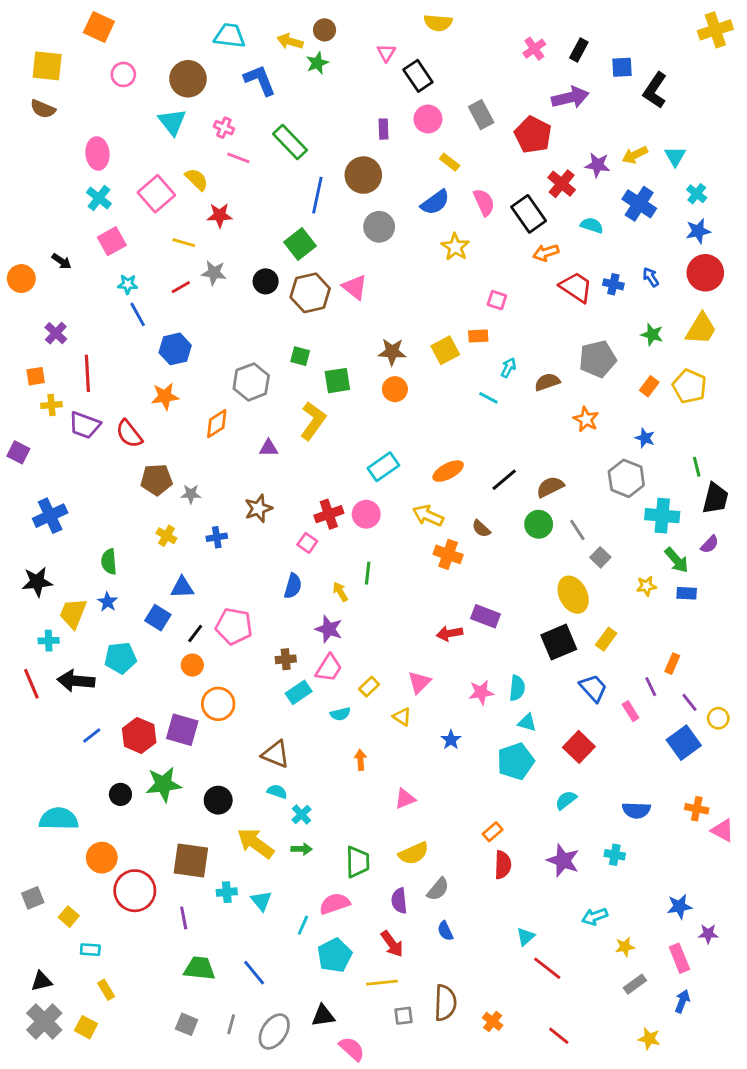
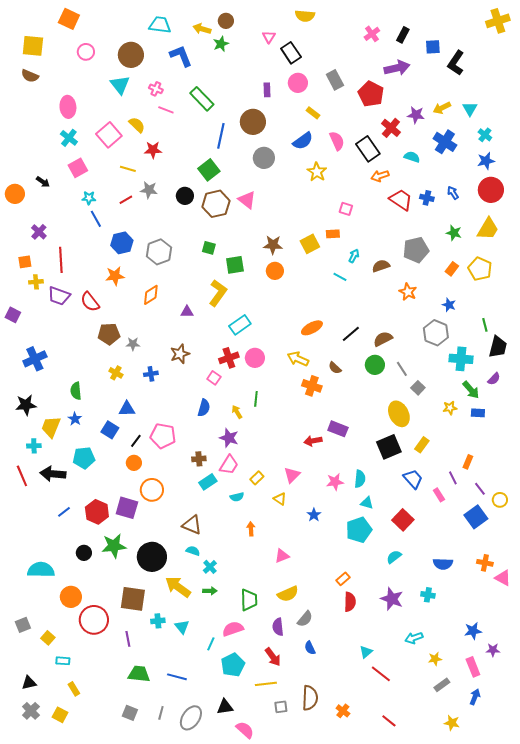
gray hexagon: (251, 382) -> (159, 252), moved
cyan rectangle: (383, 467) -> (240, 325), moved
black circle: (218, 800) -> (152, 557), size x1.5
blue line: (254, 973) -> (177, 677), turned -36
gray cross: (44, 1021) -> (31, 711), size x0.7

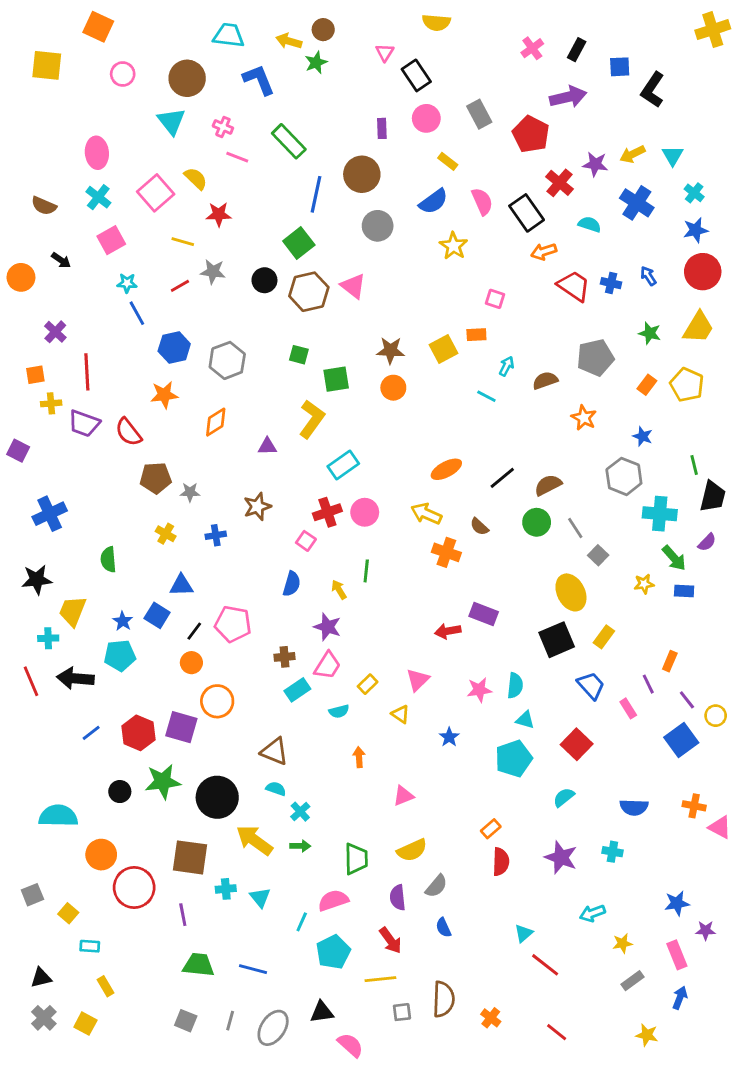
brown semicircle: (30, 76) -> (44, 206), moved
blue star: (75, 419) -> (123, 621), moved

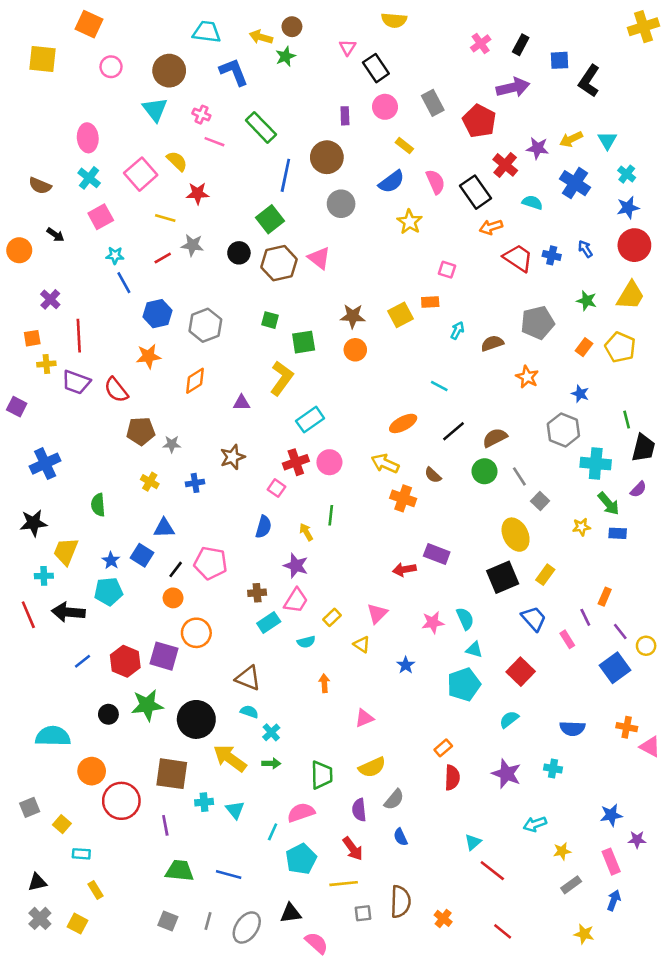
cyan line: (486, 396) -> (439, 386), moved
cyan semicircle: (515, 686) -> (465, 619), turned -30

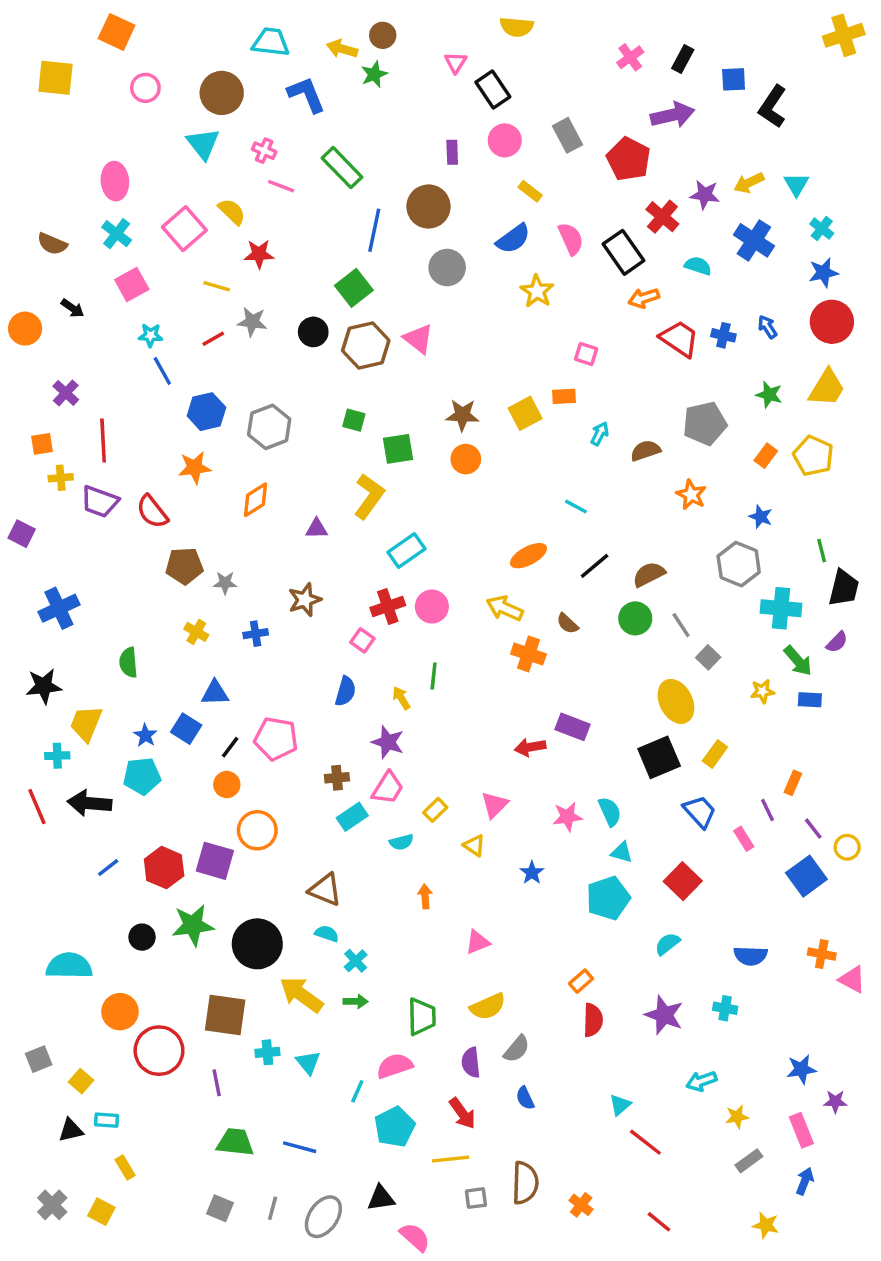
black triangle: (37, 882) -> (71, 1130), moved

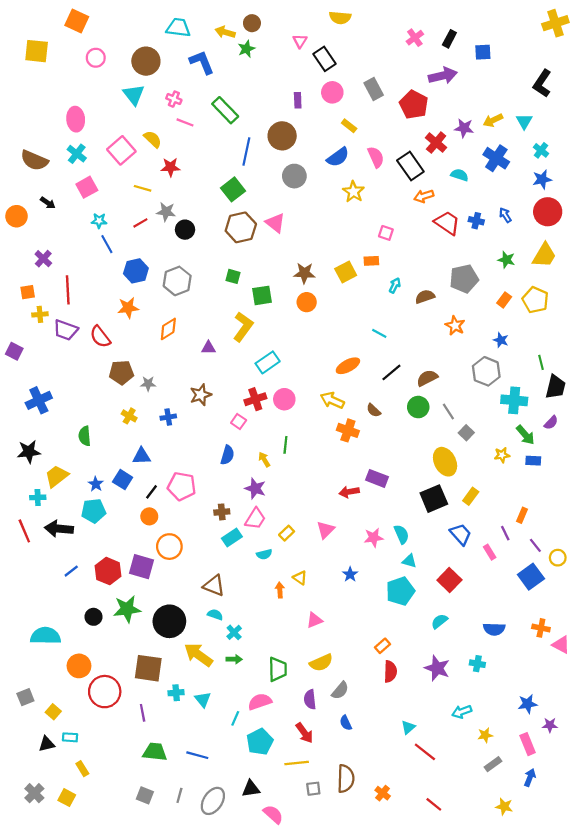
black L-shape: (773, 107) -> (542, 83), moved
brown semicircle: (52, 244) -> (34, 160), size x1.4
black circle: (313, 332) -> (185, 230), moved
yellow trapezoid: (86, 723) -> (57, 476), turned 30
yellow triangle: (474, 846) -> (300, 578), moved

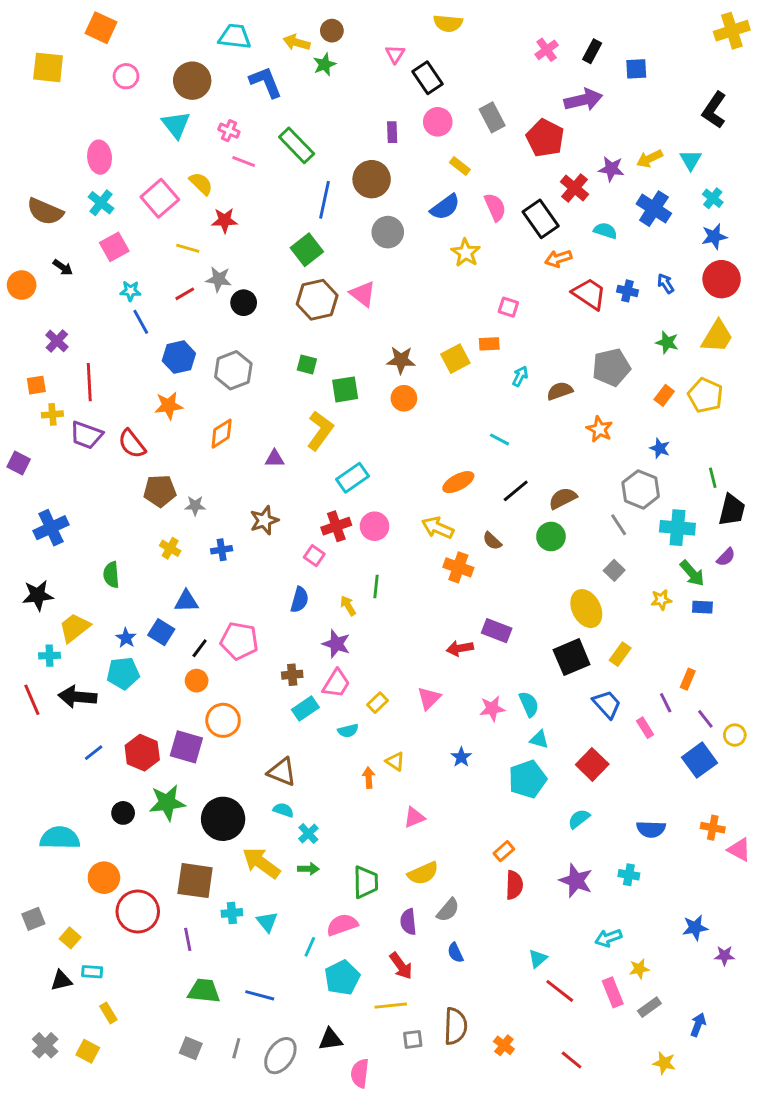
gray line: (448, 411) -> (619, 525), moved
pink rectangle: (528, 744) -> (613, 992), moved
pink semicircle: (273, 814) -> (360, 1073), turned -125

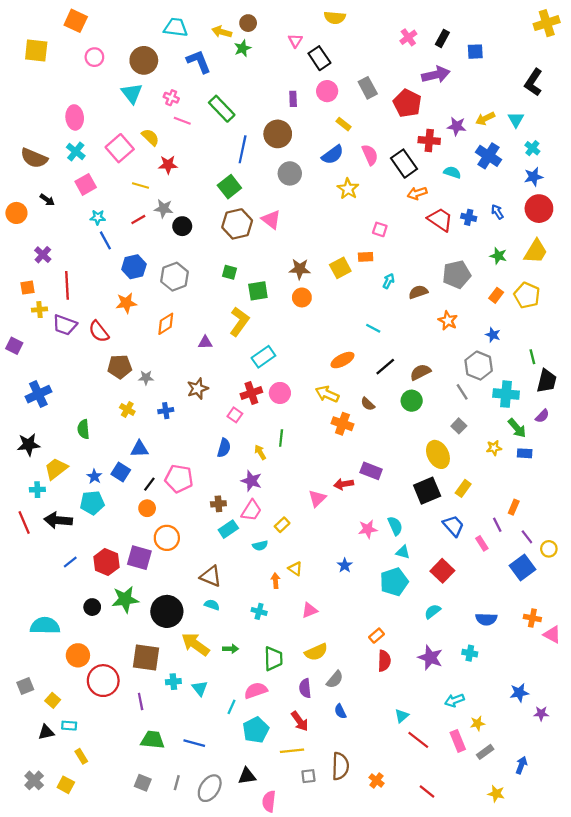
red cross: (575, 188) -> (429, 141), turned -35
pink triangle: (429, 698) -> (317, 498), moved
cyan cross: (308, 834) -> (259, 611), moved, turned -32

